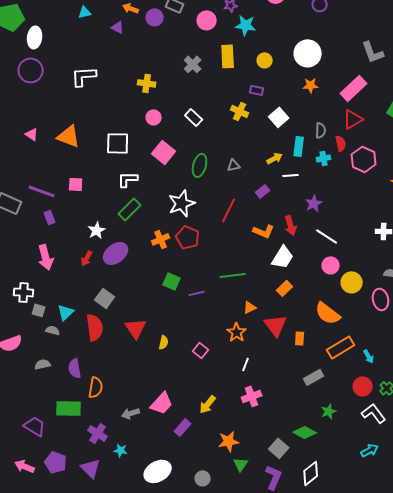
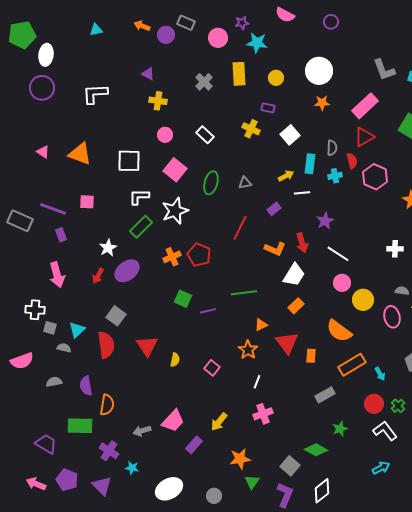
purple triangle: (118, 27) -> (148, 74), moved
white star: (182, 203) -> (175, 211), moved

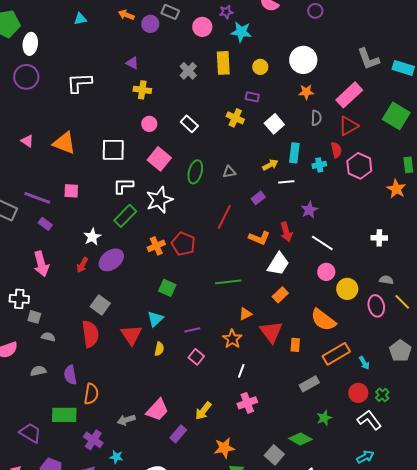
gray semicircle: (332, 148) -> (316, 118), moved
purple rectangle: (61, 235) -> (45, 224), turned -32
purple line: (208, 311) -> (192, 330), moved
cyan triangle: (77, 330) -> (155, 319), moved

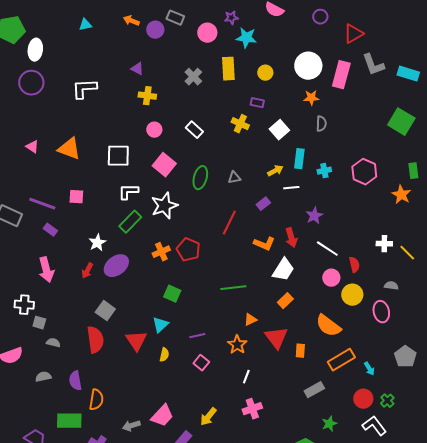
pink rectangle: (349, 95) -> (341, 75), moved, turned -32
red triangle: (348, 126) -> (353, 34), moved
red semicircle: (336, 150) -> (354, 265), moved
yellow line: (402, 302) -> (407, 253), moved

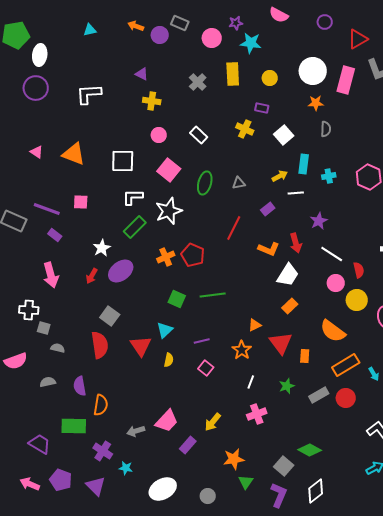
green line: (233, 288) -> (213, 295), moved
red circle: (363, 399) -> (346, 398), moved
green star: (329, 424) -> (287, 386), moved

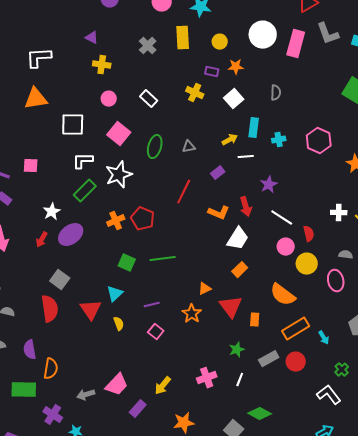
orange star: (316, 103) -> (236, 67), moved
orange triangle: (74, 154) -> (36, 99), moved, turned -30
yellow semicircle: (169, 360) -> (119, 324), turned -32
white line: (251, 382) -> (240, 380), moved

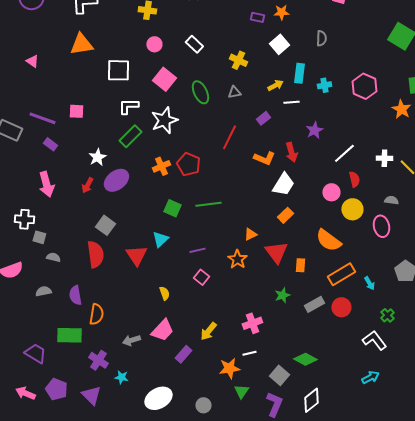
yellow cross: (195, 93) -> (238, 60), moved
green ellipse: (155, 147) -> (200, 92), turned -40
white line: (282, 218) -> (344, 153), moved, turned -75
yellow semicircle: (119, 324) -> (164, 293), moved
white line: (240, 380) -> (249, 353), moved, turned 56

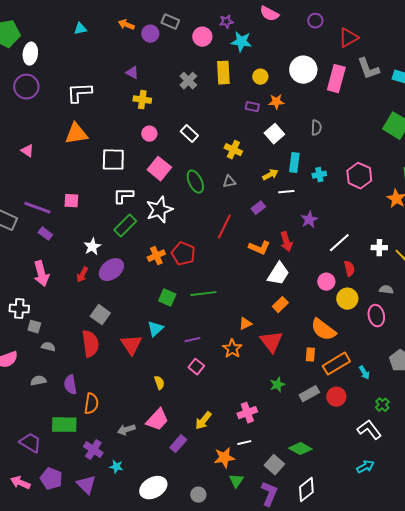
orange rectangle: (300, 265) -> (310, 355), moved

